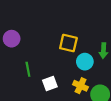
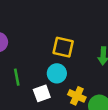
cyan circle: (85, 62) -> (57, 73), moved

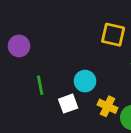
yellow square: (63, 47) -> (113, 35), moved

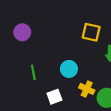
purple circle: (19, 46) -> (22, 32), moved
white square: (68, 104) -> (54, 97), moved

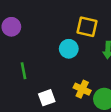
cyan circle: (69, 69) -> (69, 49), moved

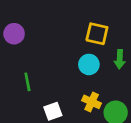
cyan circle: (69, 49) -> (89, 64), moved

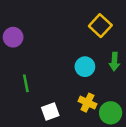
yellow square: (97, 34) -> (100, 26), moved, turned 30

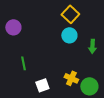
yellow square: (100, 26) -> (70, 14), moved
cyan circle: (85, 67) -> (69, 35), moved

